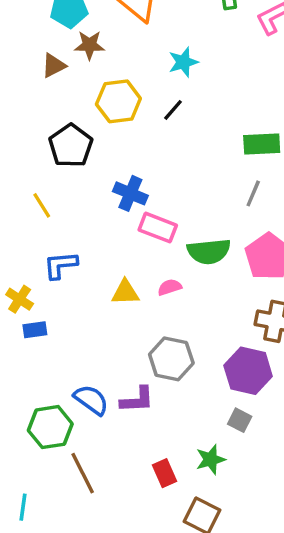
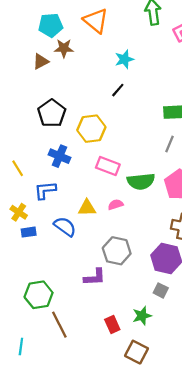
yellow hexagon: (118, 101) -> (91, 129), moved
blue cross: (130, 193) -> (59, 156), moved
yellow line: (42, 205) -> (18, 168), moved
blue semicircle: (91, 400) -> (65, 227), moved

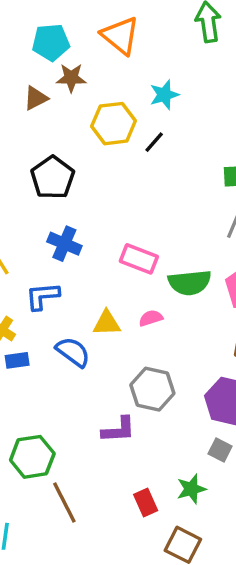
yellow hexagon: (91, 129) -> (114, 124), moved

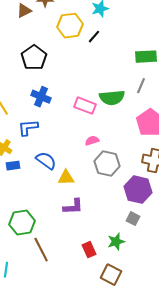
green semicircle: (190, 283) -> (112, 98), moved
yellow triangle: (107, 323) -> (66, 178), moved
gray hexagon: (152, 389) -> (107, 164), moved

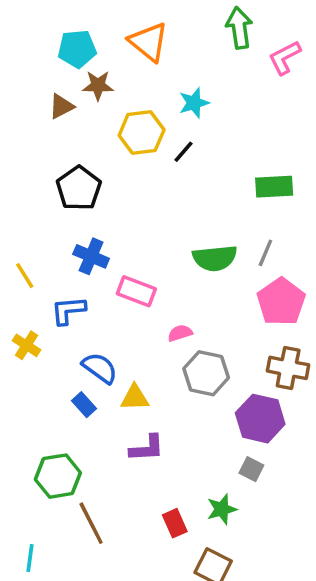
gray line: (141, 86) -> (265, 253), moved
pink rectangle: (85, 106) -> (136, 291), moved
blue rectangle: (13, 166) -> (84, 405), moved, turned 56

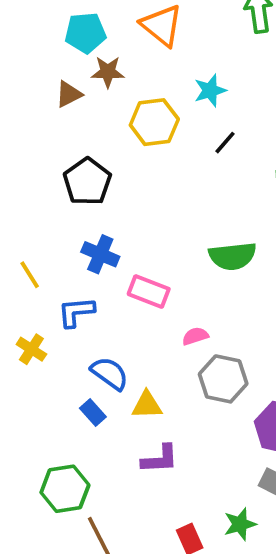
black line: (183, 152) -> (225, 143), moved

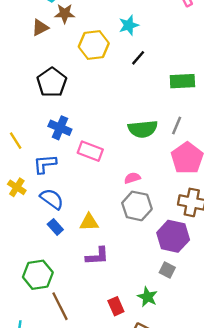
pink semicircle: (195, 336) -> (132, 178), moved
blue semicircle: (110, 373) -> (52, 199), moved
green star: (240, 524) -> (147, 297), turned -30

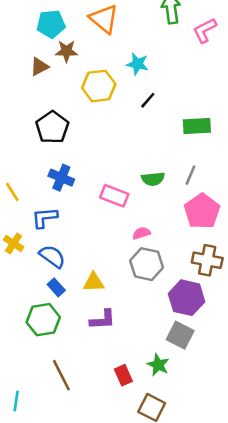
cyan star: (129, 25) -> (137, 64), turned 30
green semicircle: (143, 129) -> (153, 179), size x0.7
pink rectangle: (90, 151) -> (114, 196), moved
gray square: (167, 270) -> (180, 335), size x1.5
green hexagon: (38, 275) -> (43, 320), moved

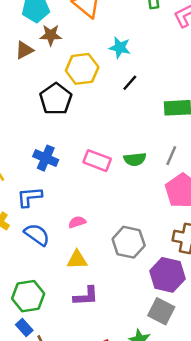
black pentagon: (52, 127) -> (56, 99), moved
pink rectangle: (114, 196) -> (97, 161), moved
pink semicircle: (141, 233) -> (77, 222), moved
blue rectangle: (56, 287) -> (24, 328), moved

